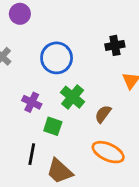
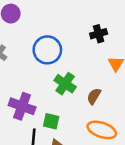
purple cross: (32, 102) -> (22, 106), moved, size x1.5
green square: (53, 126) -> (51, 121), moved

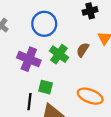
brown semicircle: (94, 96) -> (83, 50), moved
purple cross: (22, 106) -> (29, 59), moved

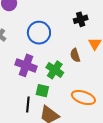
brown semicircle: (83, 50) -> (75, 55), turned -48
green cross: (59, 54) -> (55, 70), moved

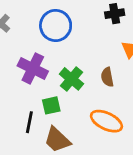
brown semicircle: (75, 55) -> (107, 77), moved
green square: (42, 91) -> (51, 105), turned -32

